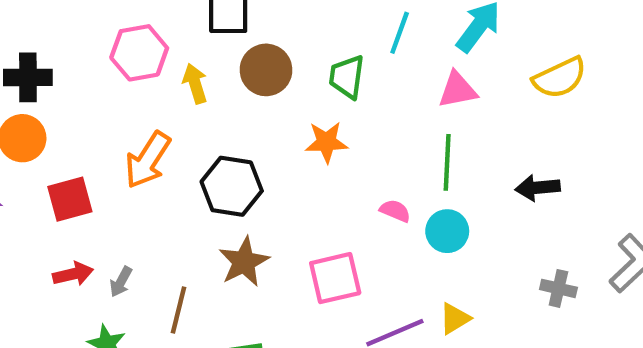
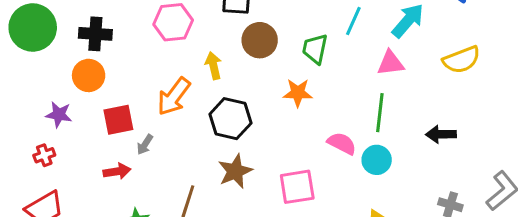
yellow arrow: (195, 84) -> (213, 66), moved
pink semicircle: (395, 211) -> (342, 143), size x1.4
gray arrow: (121, 282) -> (145, 145), moved

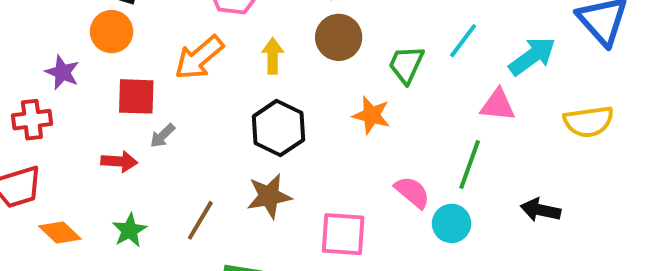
orange arrow: (174, 96) -> (199, 58), moved
red cross: (44, 155) -> (32, 120), size x1.4

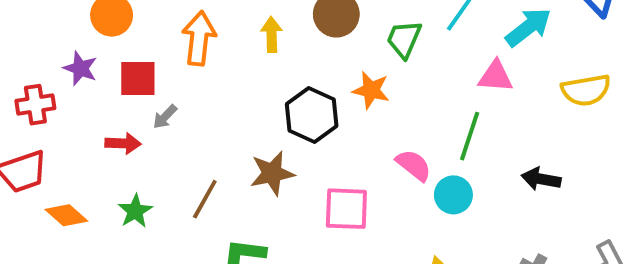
orange arrow: (199, 58) -> (199, 38), turned 138
purple star: (62, 72) -> (80, 68), moved
black hexagon: (278, 128) -> (312, 115), moved

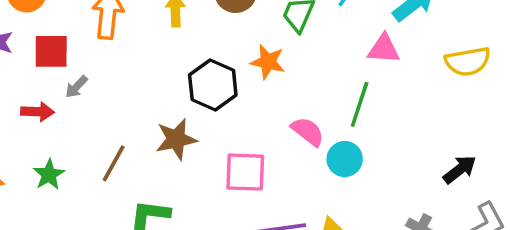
black arrow: (541, 179) -> (460, 170), moved, turned 132

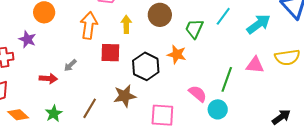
pink triangle: (384, 49) -> (255, 65), moved
red square: (51, 51) -> (110, 53), moved

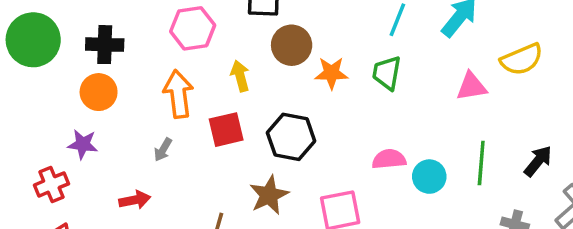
green trapezoid: (194, 29) -> (387, 73), moved
orange star: (177, 54) -> (331, 73), moved
gray arrow: (70, 65) -> (163, 150), moved
green line: (227, 79) -> (481, 163), moved
pink semicircle: (198, 94) -> (389, 159), turned -30

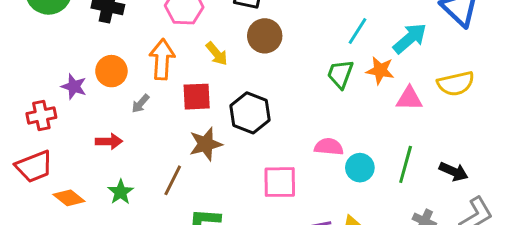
orange star: (331, 73) -> (380, 70), moved
yellow arrow: (240, 76) -> (217, 54), turned 145
orange circle: (99, 92) -> (111, 71), moved
black arrow: (538, 161) -> (454, 172), turned 64
brown star: (269, 195) -> (206, 144), moved

